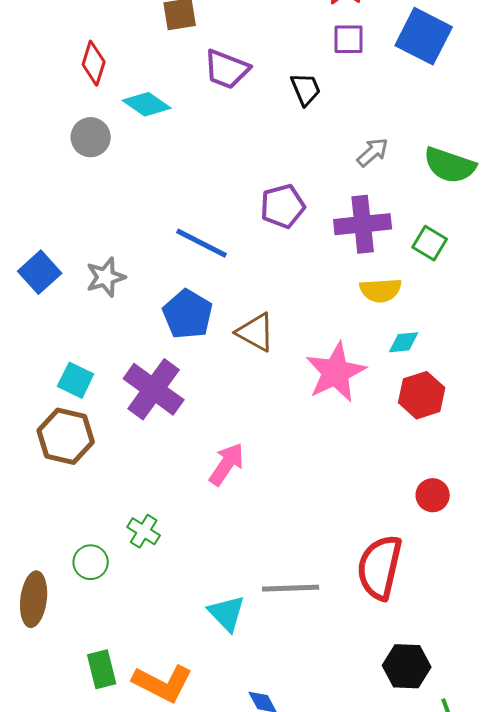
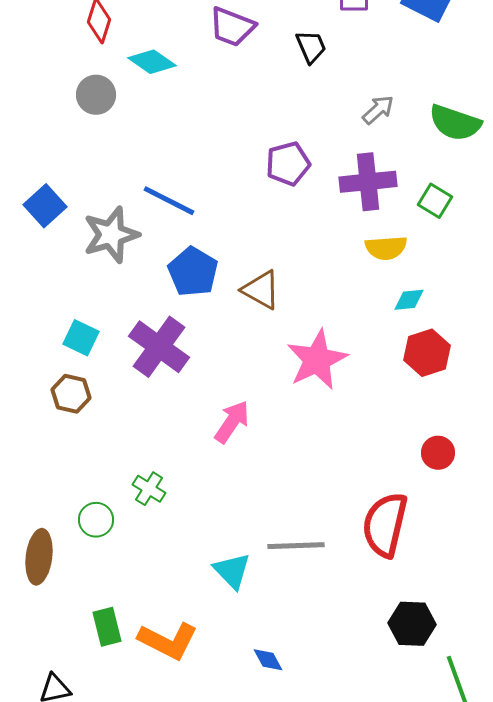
blue line: (202, 243) -> (169, 201), moved
blue square: (40, 272) -> (45, 206), moved
gray star: (106, 277) -> (111, 235), size x1.4
pink star: (336, 372) -> (317, 360), moved
brown hexagon: (66, 436) -> (71, 394), size x0.7

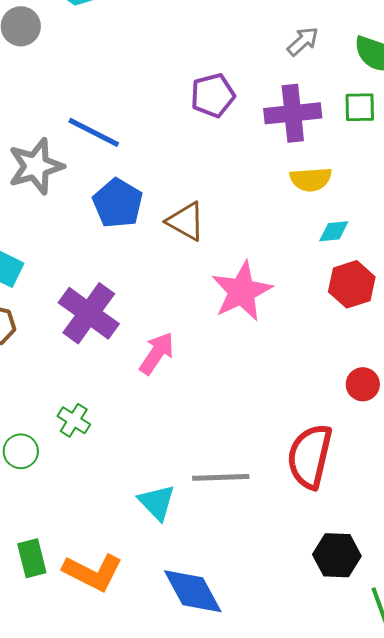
green square: (435, 201) -> (360, 107), moved, turned -32
purple cross: (159, 347) -> (89, 313), moved
blue diamond: (268, 660) -> (193, 591), size x2.0

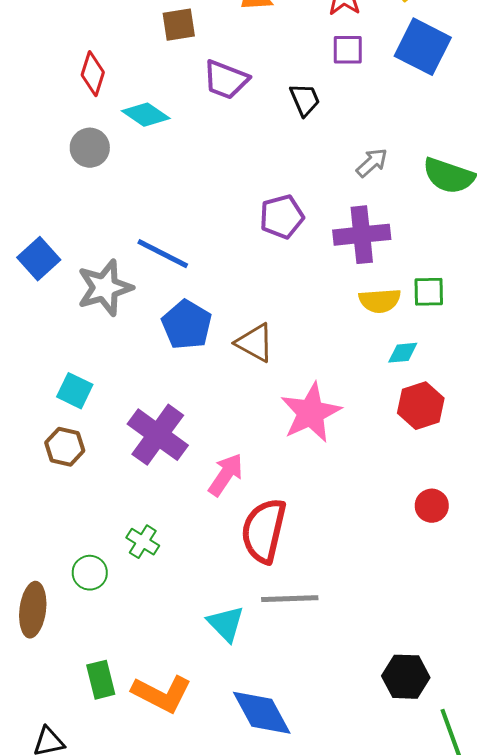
green square: (360, 107) -> (429, 292), moved
red semicircle: (310, 456) -> (264, 531), moved

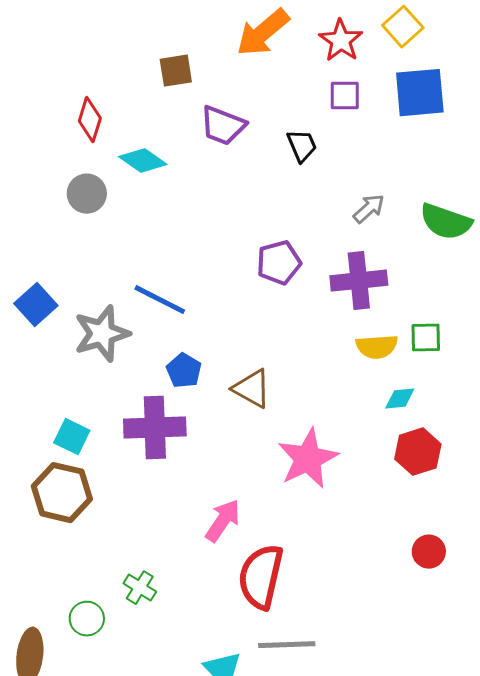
blue square: (423, 47) -> (420, 93), turned -32
blue pentagon: (187, 325) -> (184, 371), size x0.7
purple cross: (158, 435) -> (155, 428), moved, turned -38
brown hexagon: (65, 447) -> (62, 493), size x1.5

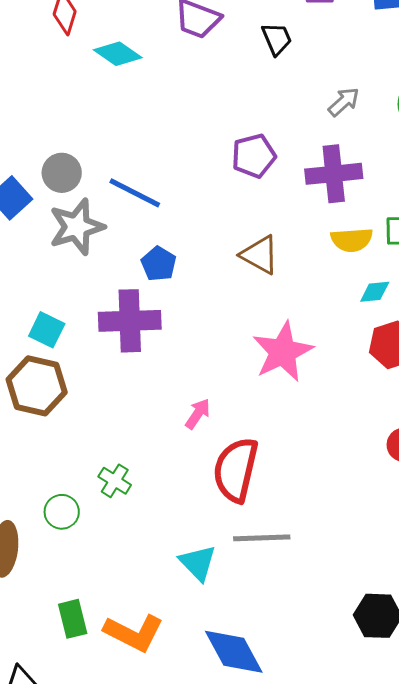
gray circle: (87, 194) -> (62, 173), moved
brown triangle: (252, 389) -> (260, 255), moved
pink arrow: (223, 521) -> (198, 414), size x0.7

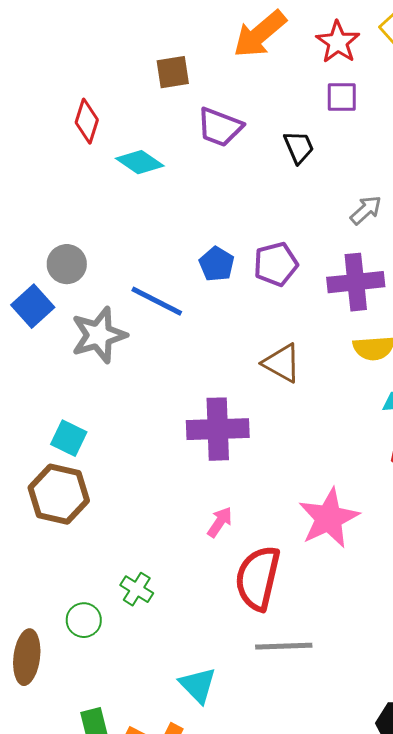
gray circle: (62, 173) -> (67, 264), moved
blue pentagon: (159, 264) -> (217, 264), moved
purple cross: (130, 321) -> (218, 429), moved
pink star: (283, 352) -> (329, 518), moved
cyan triangle: (198, 563) -> (198, 685), moved

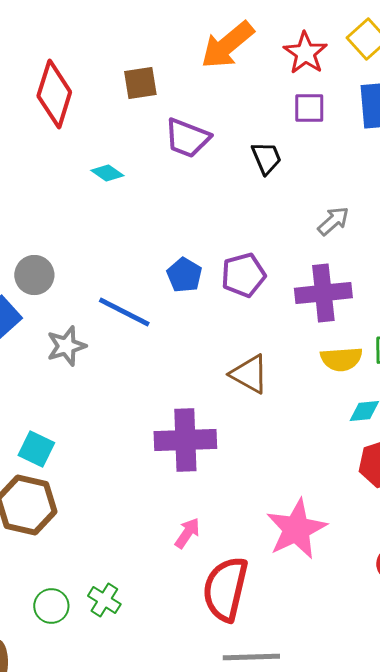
red diamond: (87, 121) -> (54, 94), moved, size x1.5
cyan diamond: (140, 162) -> (107, 173), size x0.7
gray star: (99, 335) -> (66, 346), size x0.7
green circle: (84, 620) -> (51, 606), moved

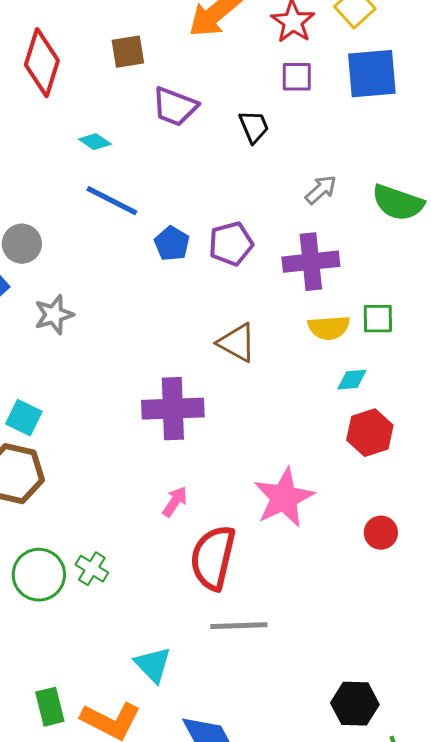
blue line: (124, 312) -> (112, 201), moved
green circle: (51, 606) -> (39, 575), size x1.5

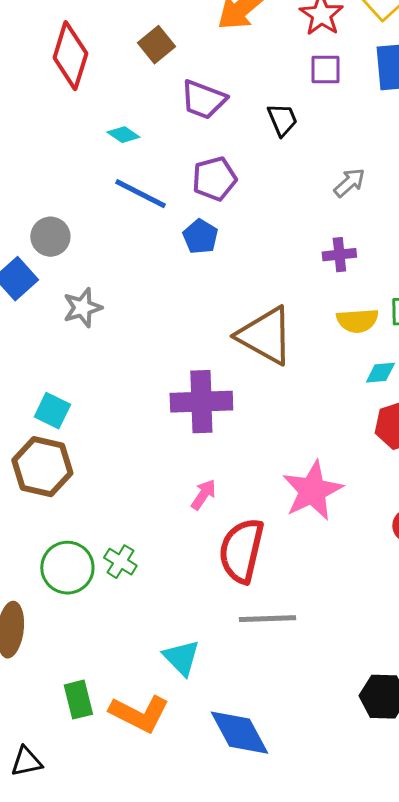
brown square: (128, 52) -> (156, 45), turned -30
purple pentagon: (231, 244) -> (214, 179), moved
purple cross: (311, 262) -> (339, 255), size x0.6
brown triangle: (237, 343) -> (265, 336), size x1.5

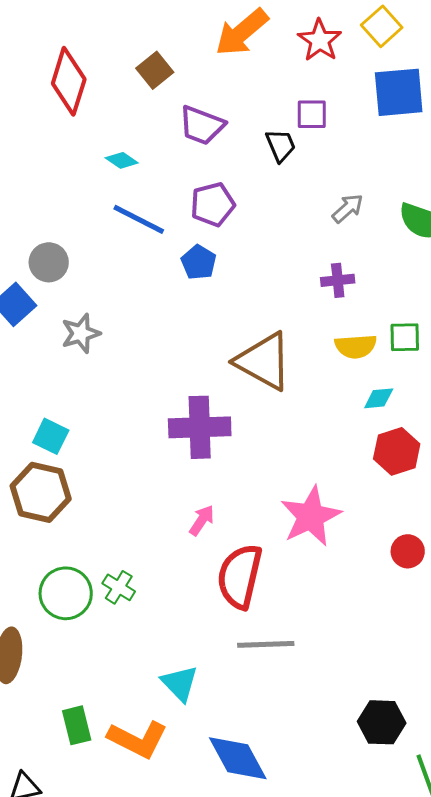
purple square: (325, 70) -> (312, 114), moved

